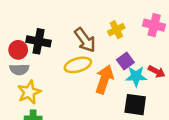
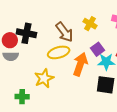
yellow cross: (116, 30) -> (90, 24), turned -32
yellow star: (29, 92) -> (44, 78), moved

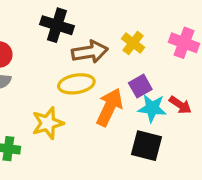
brown arrow: (64, 32) -> (90, 52), turned -70
black cross: (26, 33) -> (57, 25), moved

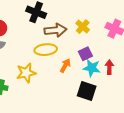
red arrow: (180, 105) -> (109, 67), turned -128
orange arrow: (109, 107) -> (65, 66), size x0.6

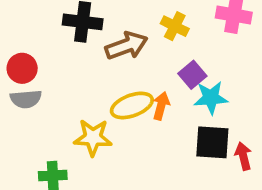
yellow ellipse: (46, 50) -> (132, 105), moved
red arrow: (109, 67) -> (243, 156), moved
yellow star: (26, 73) -> (93, 138), turned 30

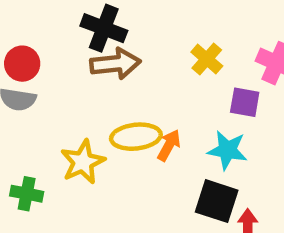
brown arrow: (126, 46) -> (115, 64), moved
purple square: (192, 75) -> (245, 102), moved, turned 36
yellow star: (93, 138) -> (83, 162), turned 30

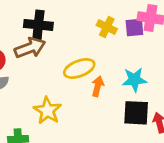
brown arrow: (115, 64) -> (30, 48), moved
purple square: (245, 102) -> (134, 28), moved
yellow ellipse: (136, 137) -> (79, 68), moved

